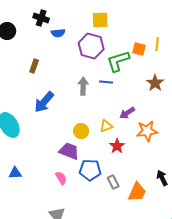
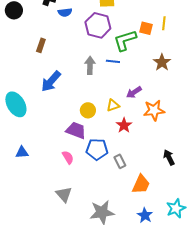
orange trapezoid: (137, 192) -> (141, 184), moved

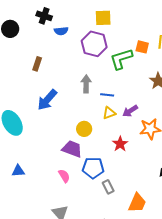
blue line: (113, 61) -> (107, 95), moved
yellow triangle: (113, 105) -> (109, 113), moved
gray rectangle: (120, 161) -> (108, 187), moved

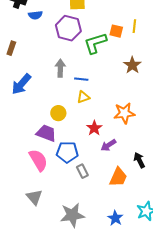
purple arrow: (130, 111) -> (108, 145), moved
pink semicircle: (64, 176) -> (38, 160), size x1.6
orange trapezoid: (137, 203) -> (118, 177), moved

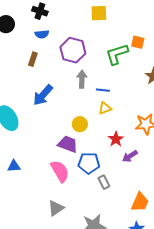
blue semicircle: (35, 15) -> (42, 34), moved
purple hexagon: (68, 28) -> (73, 50), moved
orange trapezoid: (118, 177) -> (140, 202), moved
gray triangle: (34, 197) -> (56, 208), turned 36

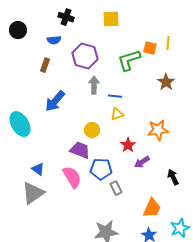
black cross: (40, 11) -> (66, 17), moved
blue triangle: (14, 166) -> (38, 169), moved, turned 40
gray triangle: (56, 208) -> (33, 193), moved, size x1.4

